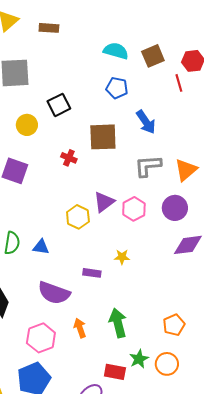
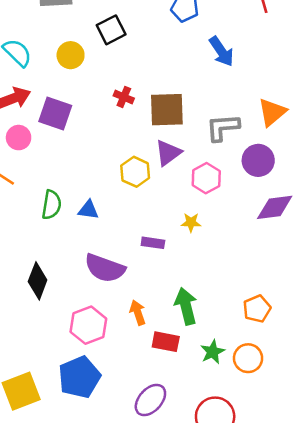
brown square: (103, 137) -> (167, 110), moved
gray L-shape: (148, 166) -> (223, 127), moved
pink hexagon: (134, 209) -> (206, 178), moved
red rectangle: (115, 372) -> (166, 342), moved

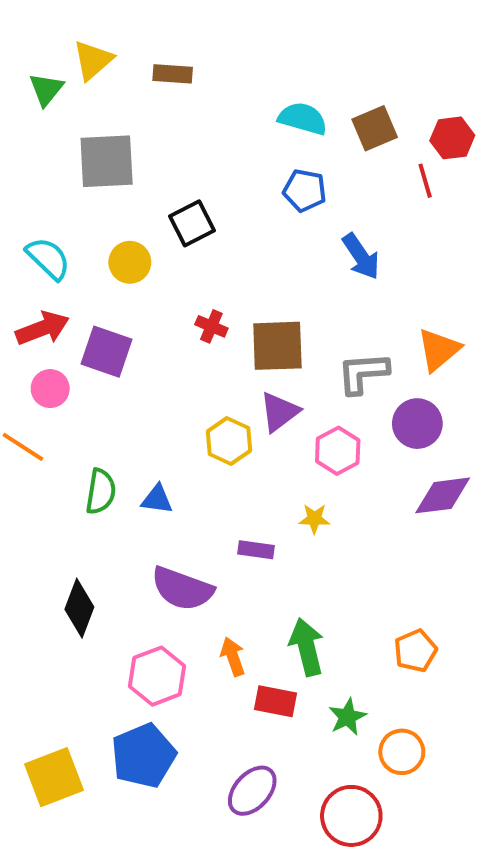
orange circle: (248, 358) -> (402, 752), moved

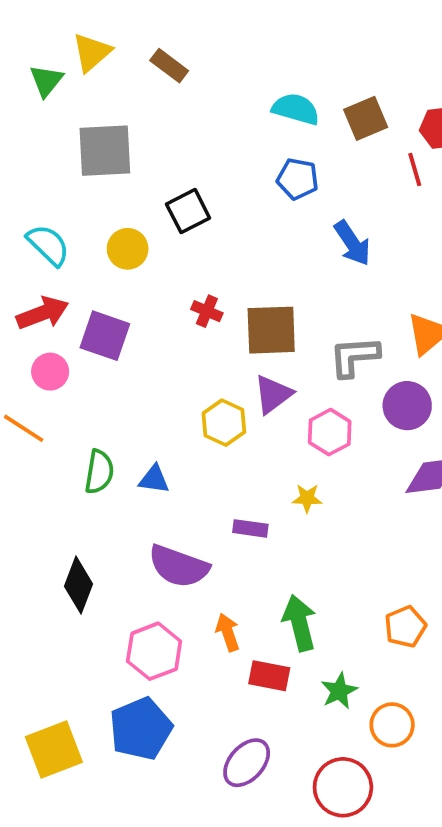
brown rectangle: (173, 74) -> (169, 66), turned 33

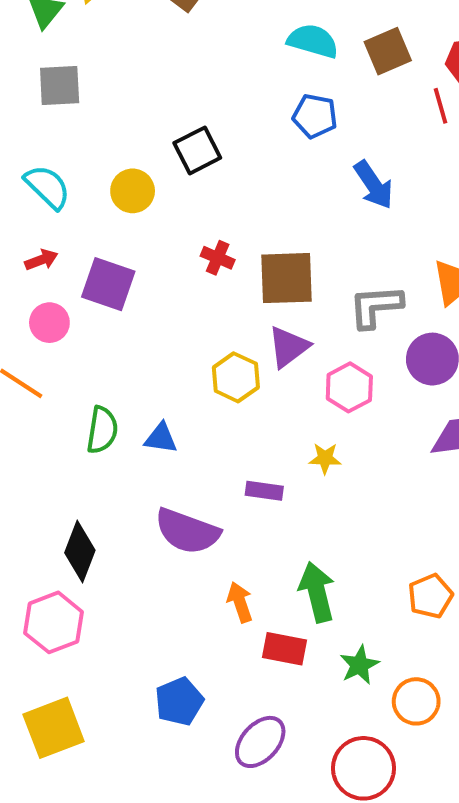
gray square: (105, 151) -> (60, 86), moved, size x0.7
red arrow: (43, 313) -> (41, 260), size x0.6
pink hexagon: (154, 651) -> (54, 622), moved
blue pentagon: (141, 729) -> (179, 701), moved, size x0.7

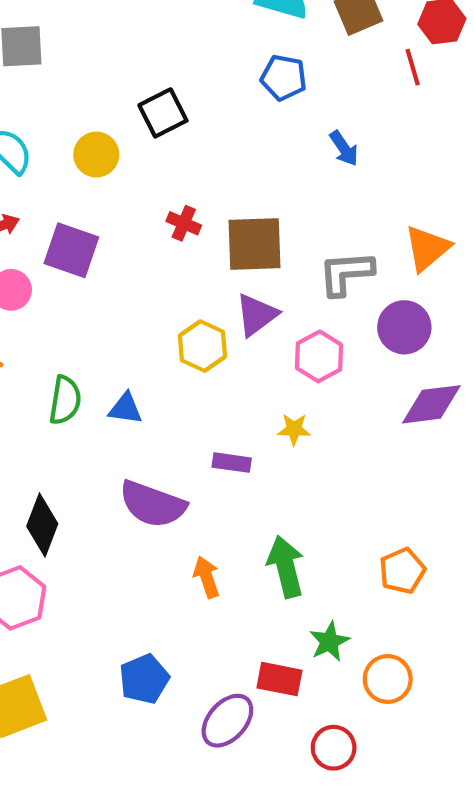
blue arrow: (374, 185) -> (344, 148), size x0.7
red rectangle: (284, 649) -> (279, 679), moved
red circle: (363, 768) -> (334, 748), size x0.7

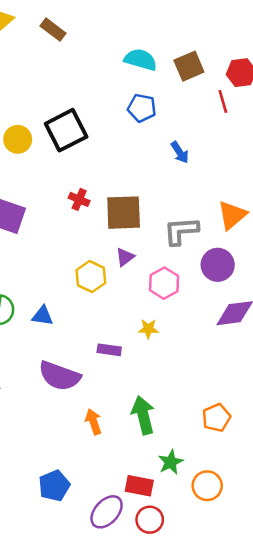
black square: (163, 113) -> (66, 130), size x1.4
yellow circle: (96, 155) -> (18, 139), moved
purple triangle: (257, 315) -> (125, 257), size x0.7
red circle: (334, 748) -> (150, 520), moved

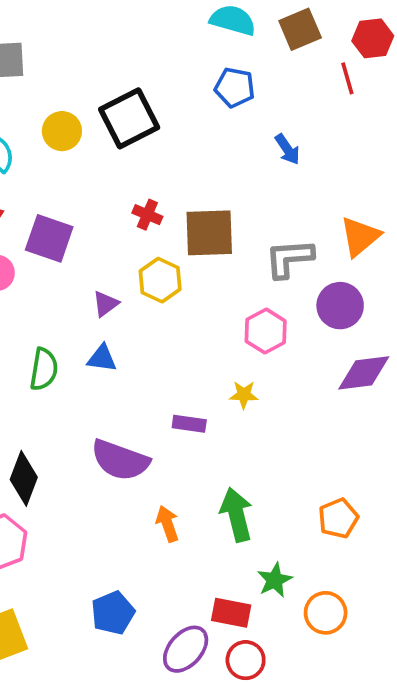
purple triangle: (125, 257) -> (106, 304), moved
yellow hexagon: (91, 277) -> (160, 280), moved
blue triangle: (43, 316) -> (102, 358), moved

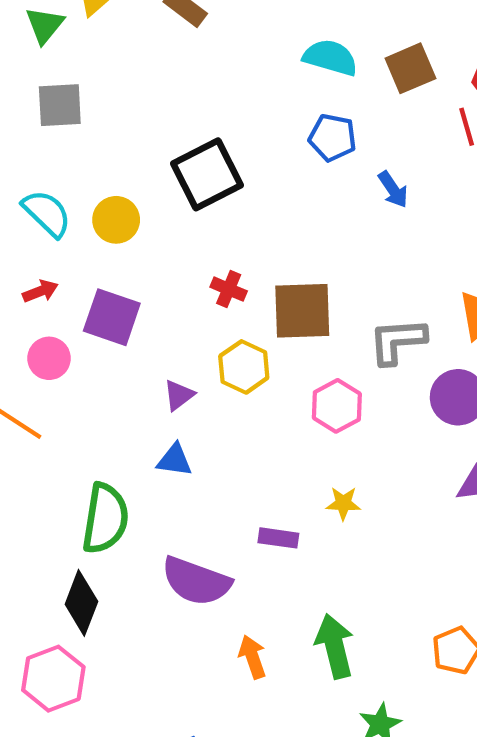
yellow circle: (62, 131) -> (116, 220), moved
blue arrow: (287, 149) -> (393, 190), moved
pink hexagon: (266, 331) -> (337, 406), moved
green semicircle: (44, 369) -> (105, 518), moved, size x1.4

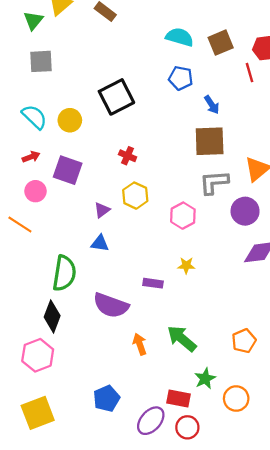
brown square: (302, 311) -> (210, 141), moved
green arrow: (335, 646) -> (182, 339), turned -36

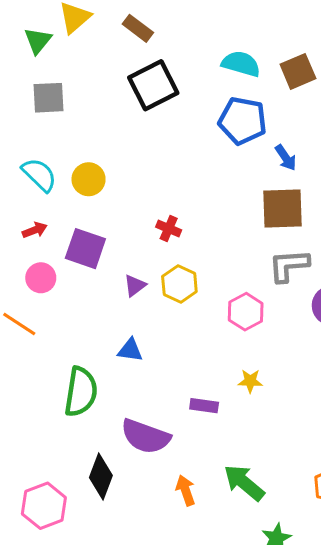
blue pentagon: (181, 78) -> (243, 121), size x1.4
black square: (116, 97) -> (153, 85), moved
purple triangle: (102, 210) -> (135, 286), moved
black diamond: (52, 316) -> (101, 476), moved

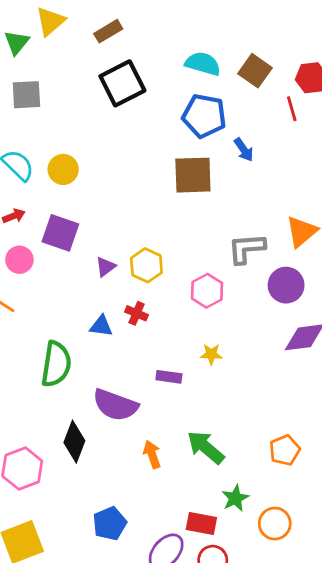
brown rectangle: (138, 28) -> (108, 31), turned -68
brown square: (298, 71) -> (255, 71), turned -32
brown square: (283, 209) -> (193, 175), moved
red cross: (169, 229) -> (137, 313), moved

